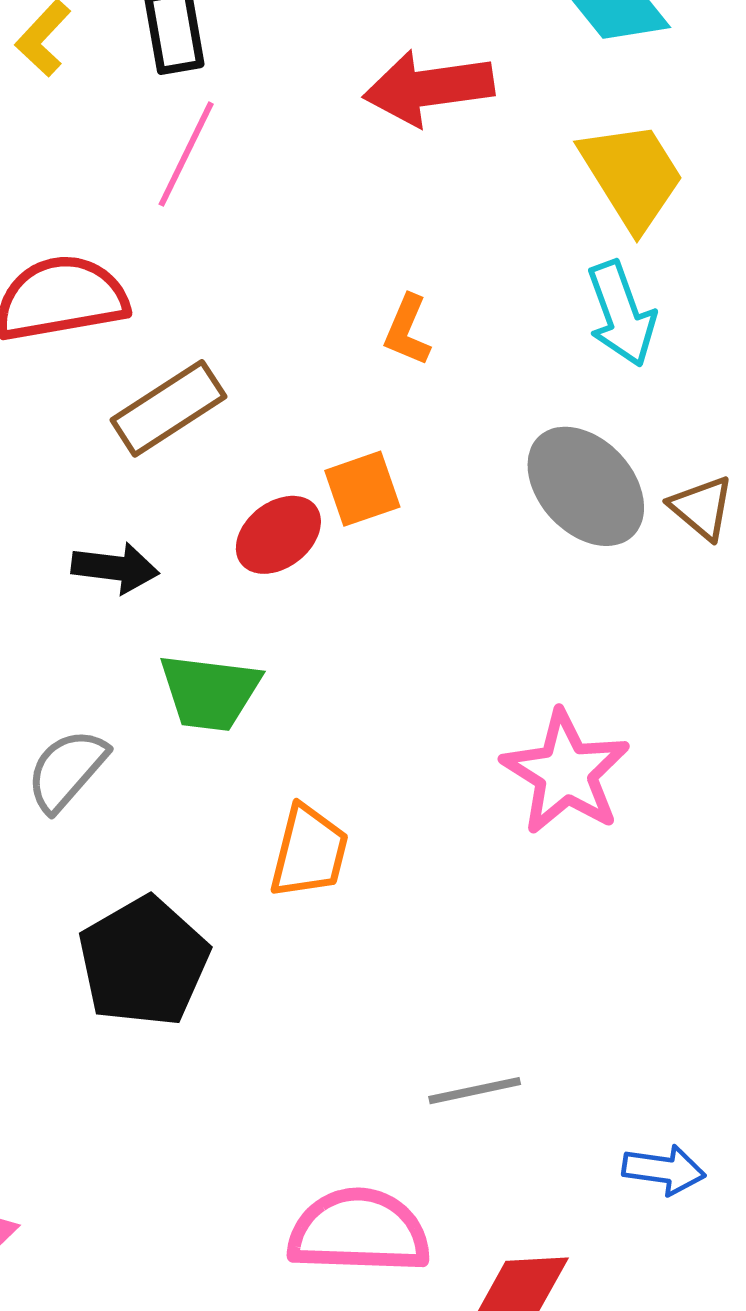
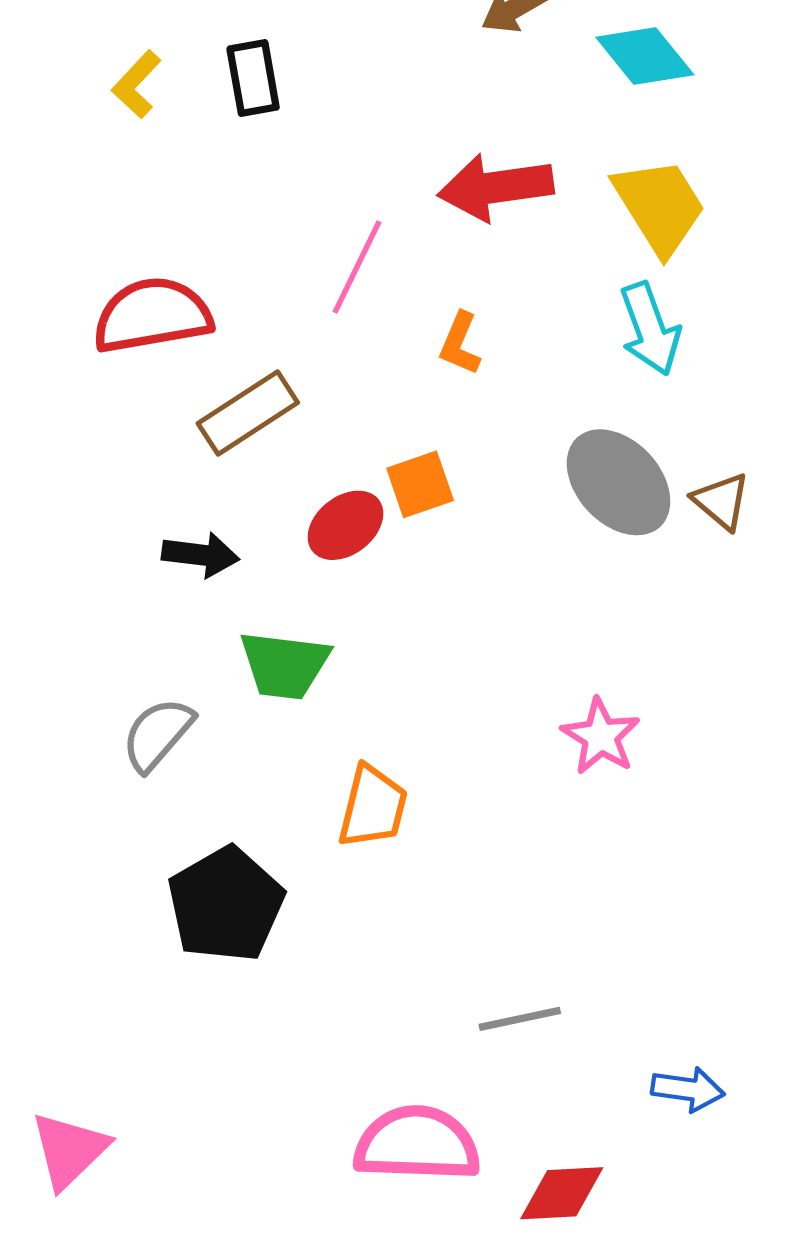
red arrow: (429, 88) -> (496, 187), moved
pink line: (186, 154) -> (357, 267), moved
pink star: (566, 772) -> (601, 736), size x0.7

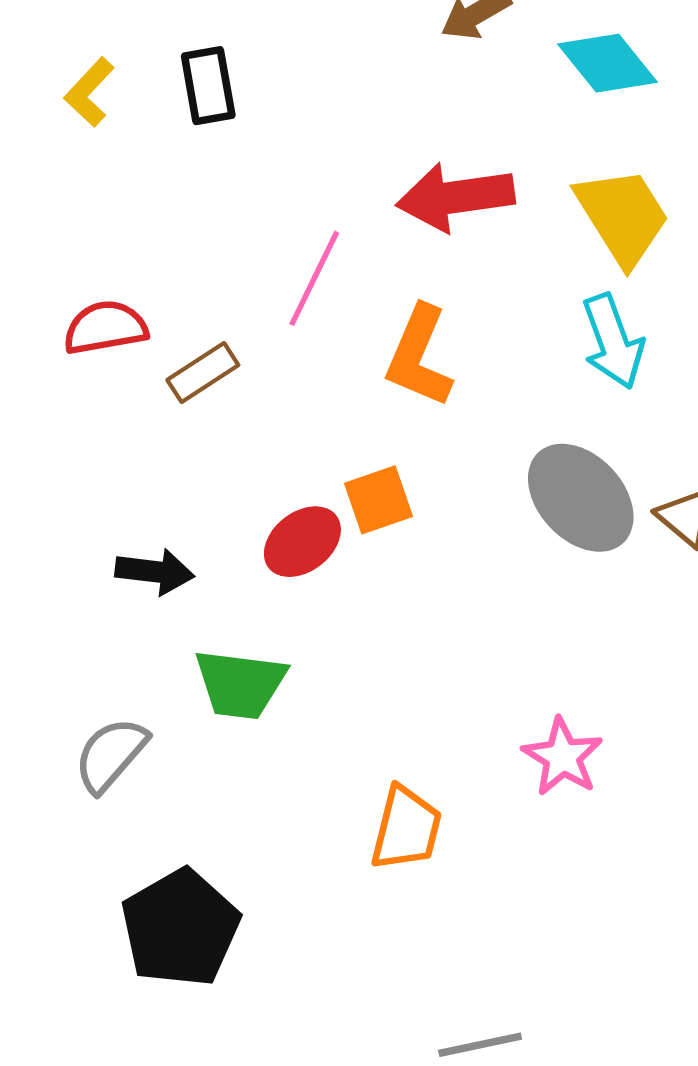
red semicircle: (152, 315) -> (105, 328), size x0.7
orange L-shape: (460, 344) -> (419, 356), size x1.6
brown rectangle: (248, 413) -> (203, 372), moved, size x0.7
orange trapezoid: (373, 807) -> (406, 829), moved

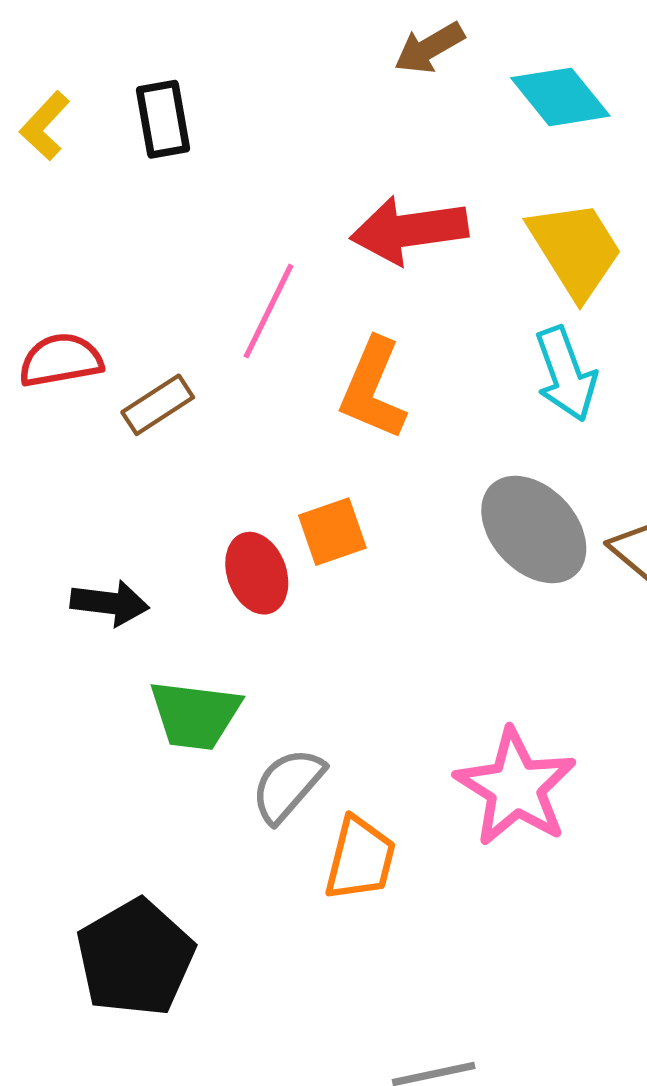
red ellipse: (302, 542) -> (257, 573), turned -72
gray semicircle: (111, 755) -> (288, 785), moved
pink star: (563, 757) -> (516, 787), size x1.5

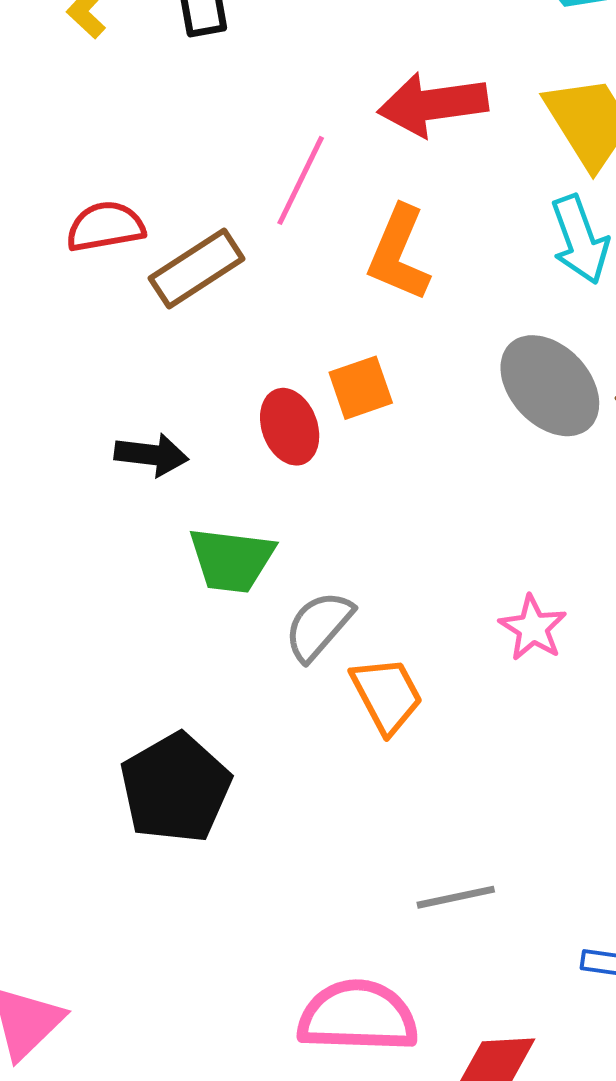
brown rectangle: (158, 405) -> (197, 269), size x1.4
pink star: (516, 787) -> (533, 628), size x0.6
orange trapezoid: (360, 859) -> (387, 695), turned -42

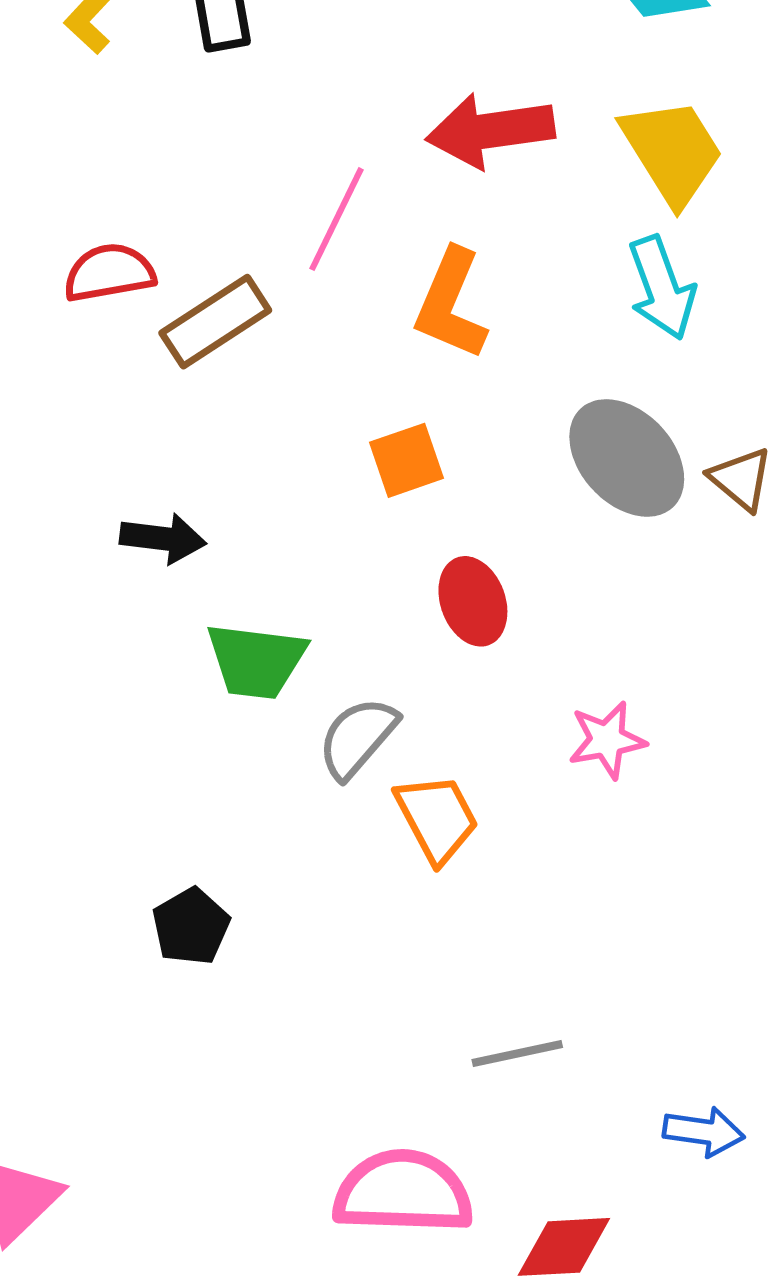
red ellipse: (290, 427) -> (473, 601), moved
pink star: (533, 628) -> (607, 740), turned 30
black pentagon: (175, 788) -> (191, 926), size x0.6

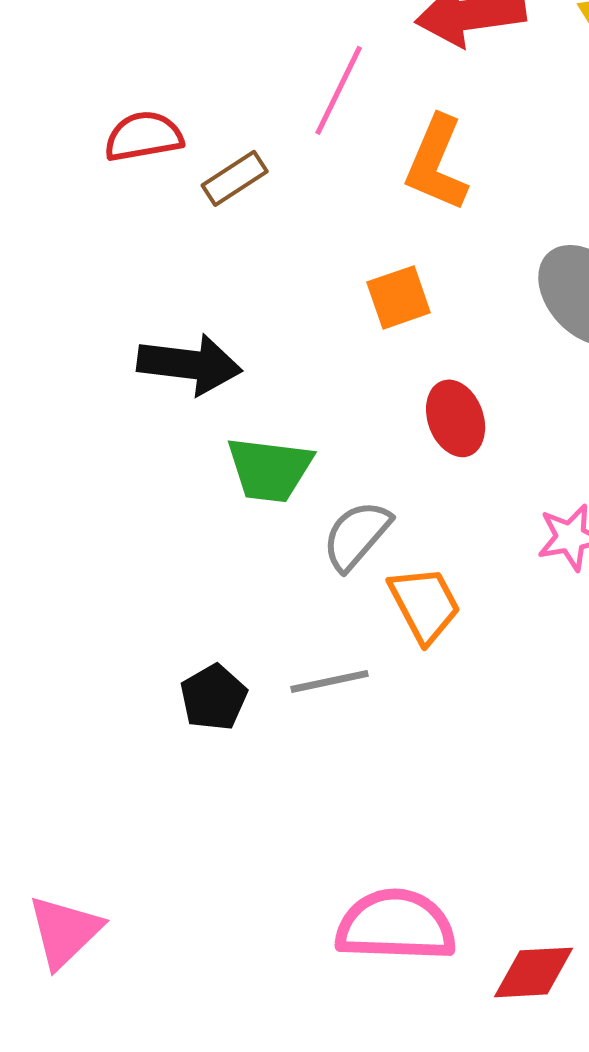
brown rectangle: (215, 322) -> (235, 178), size x0.7
black arrow: (163, 538) -> (190, 364), size x1.4
gray line: (517, 1053) -> (330, 681), moved

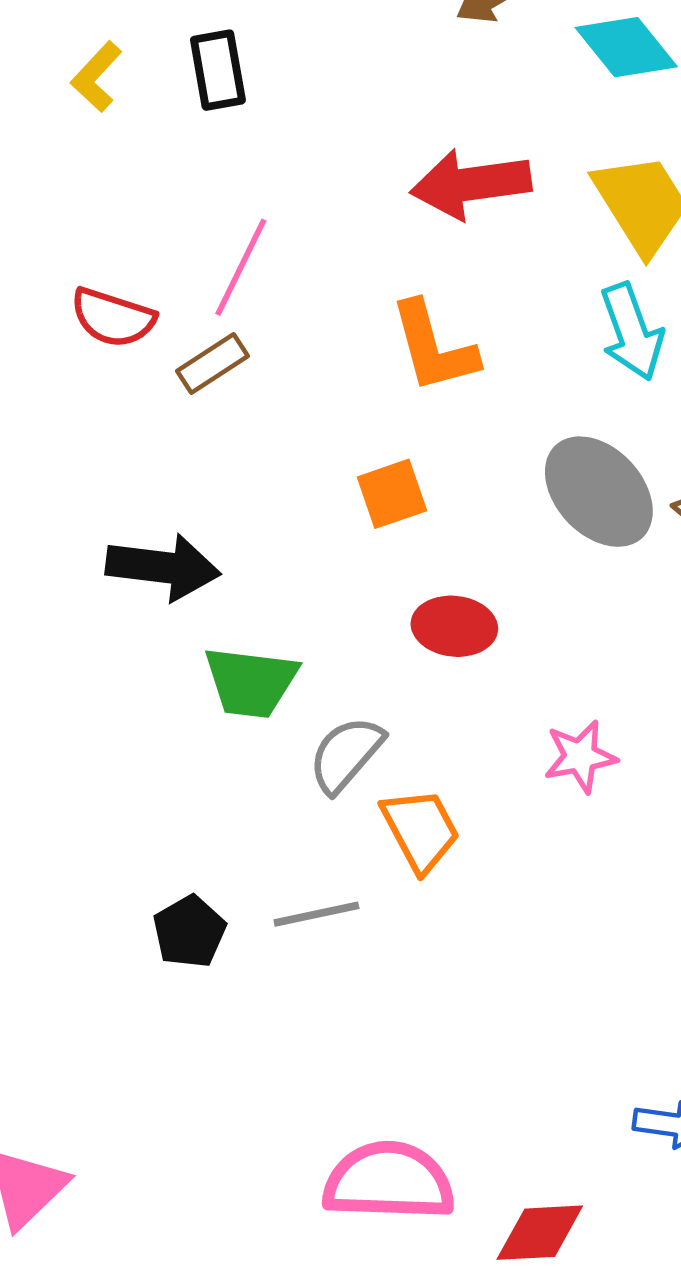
pink line: (339, 90) -> (241, 267), moved
red semicircle: (144, 136) -> (113, 318), turned -152
orange L-shape: (437, 163) -> (434, 347), turned -38
red ellipse: (456, 418) -> (454, 626), turned -64

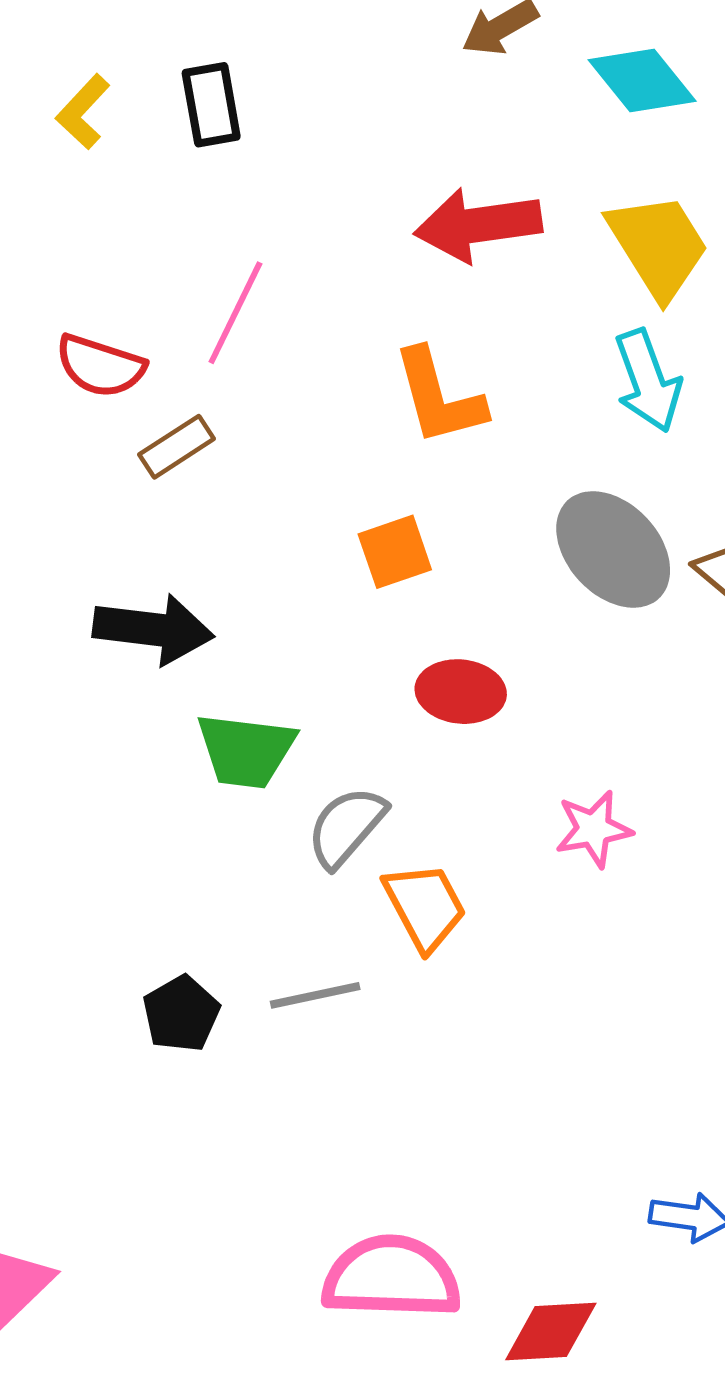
brown rectangle: (212, 364) -> (177, 447), moved

